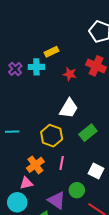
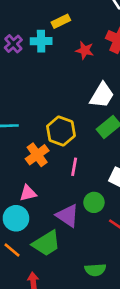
white trapezoid: (69, 108) -> (102, 95), moved
orange cross: (35, 165) -> (37, 155), moved

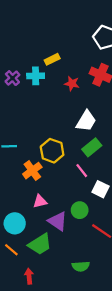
pink line: (74, 167) -> (82, 171), moved, turned -48
pink triangle: (28, 193) -> (40, 201), moved

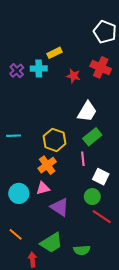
orange cross: (32, 171) -> (47, 165), moved
pink line: (82, 171) -> (83, 159), turned 32
green circle: (80, 210) -> (92, 197), moved
cyan circle: (15, 223) -> (19, 193), moved
green trapezoid: (40, 244) -> (51, 243), moved

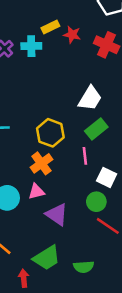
red star: (73, 76) -> (72, 35), moved

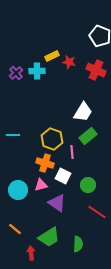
pink line: (85, 156) -> (72, 152), moved
orange cross: (41, 163) -> (45, 163), turned -36
white square: (107, 177) -> (63, 176), moved
green circle: (96, 202) -> (88, 185), moved
green semicircle: (84, 267) -> (78, 244), turned -84

